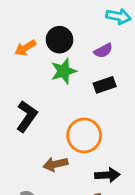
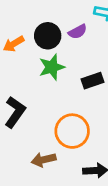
purple semicircle: (103, 51) -> (78, 32), moved

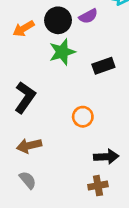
orange circle: (72, 131) -> (83, 117), size x0.6
brown arrow: (44, 160) -> (29, 146), moved

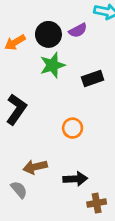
brown arrow: (29, 146) -> (35, 167), moved
black arrow: (106, 157) -> (75, 179), moved
brown cross: (98, 186) -> (97, 203), moved

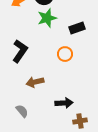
orange circle: (73, 128) -> (65, 54), moved
brown arrow: (35, 167) -> (35, 82), moved

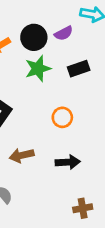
black rectangle: (77, 28) -> (79, 69), moved
black arrow: (64, 103) -> (68, 162), moved

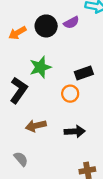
green star: (38, 69) -> (40, 67), moved
black rectangle: (79, 69) -> (84, 73), moved

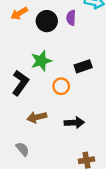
purple semicircle: (71, 23) -> (71, 18), turned 120
orange arrow: (17, 33) -> (19, 13), moved
orange circle: (70, 94) -> (61, 86), moved

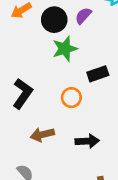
purple semicircle: (71, 18) -> (83, 16), turned 40
green star: (41, 61) -> (65, 49), moved

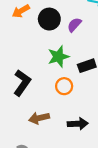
purple semicircle: (83, 16) -> (74, 25), moved
green star: (65, 49) -> (58, 57), moved

